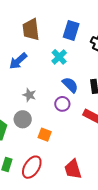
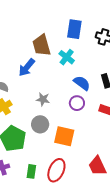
brown trapezoid: (31, 30) -> (42, 45), moved
orange square: (45, 135) -> (64, 136), size x1.5

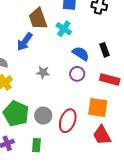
gray circle: (40, 124) -> (43, 116), moved
orange square: (64, 136) -> (98, 107), moved
red ellipse: (56, 170) -> (68, 121), moved

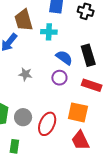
cyan cross: (64, 29) -> (49, 32), turned -35
black rectangle: (104, 50) -> (88, 55), size x1.5

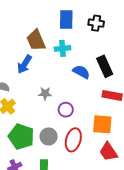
purple circle: (59, 78) -> (66, 110), moved

